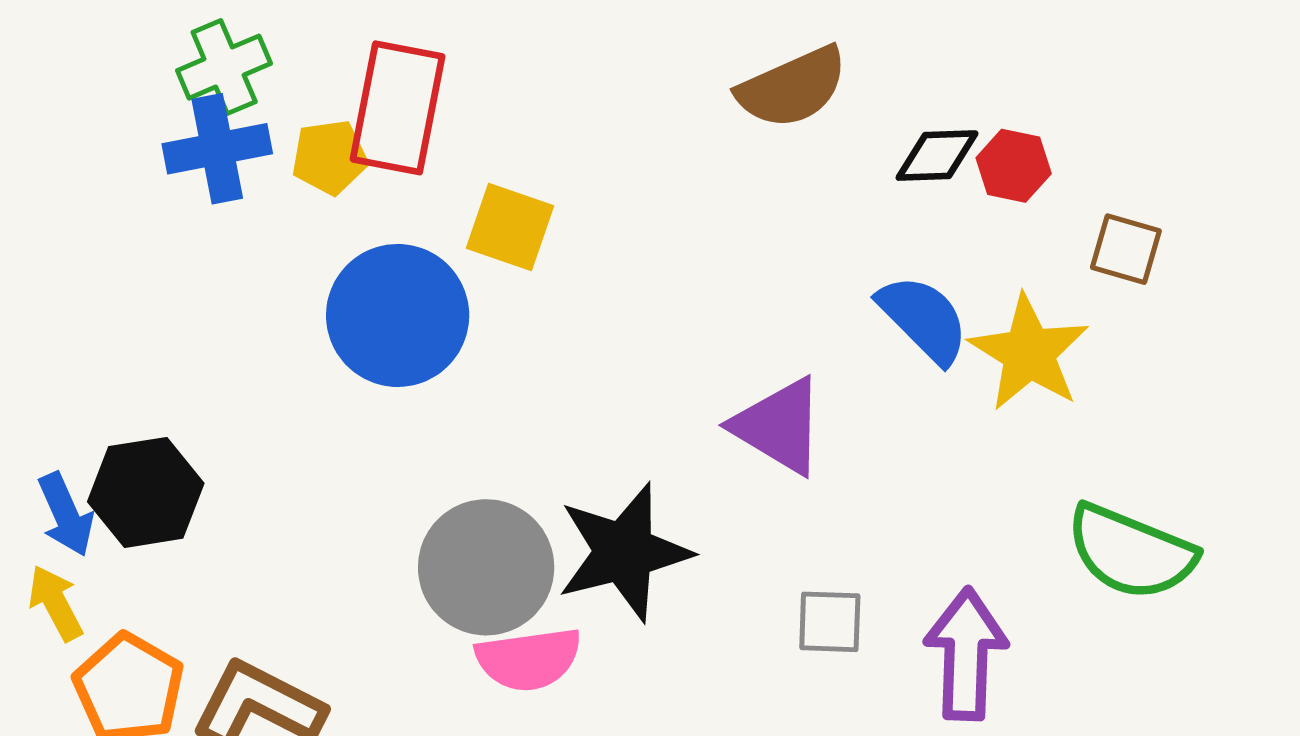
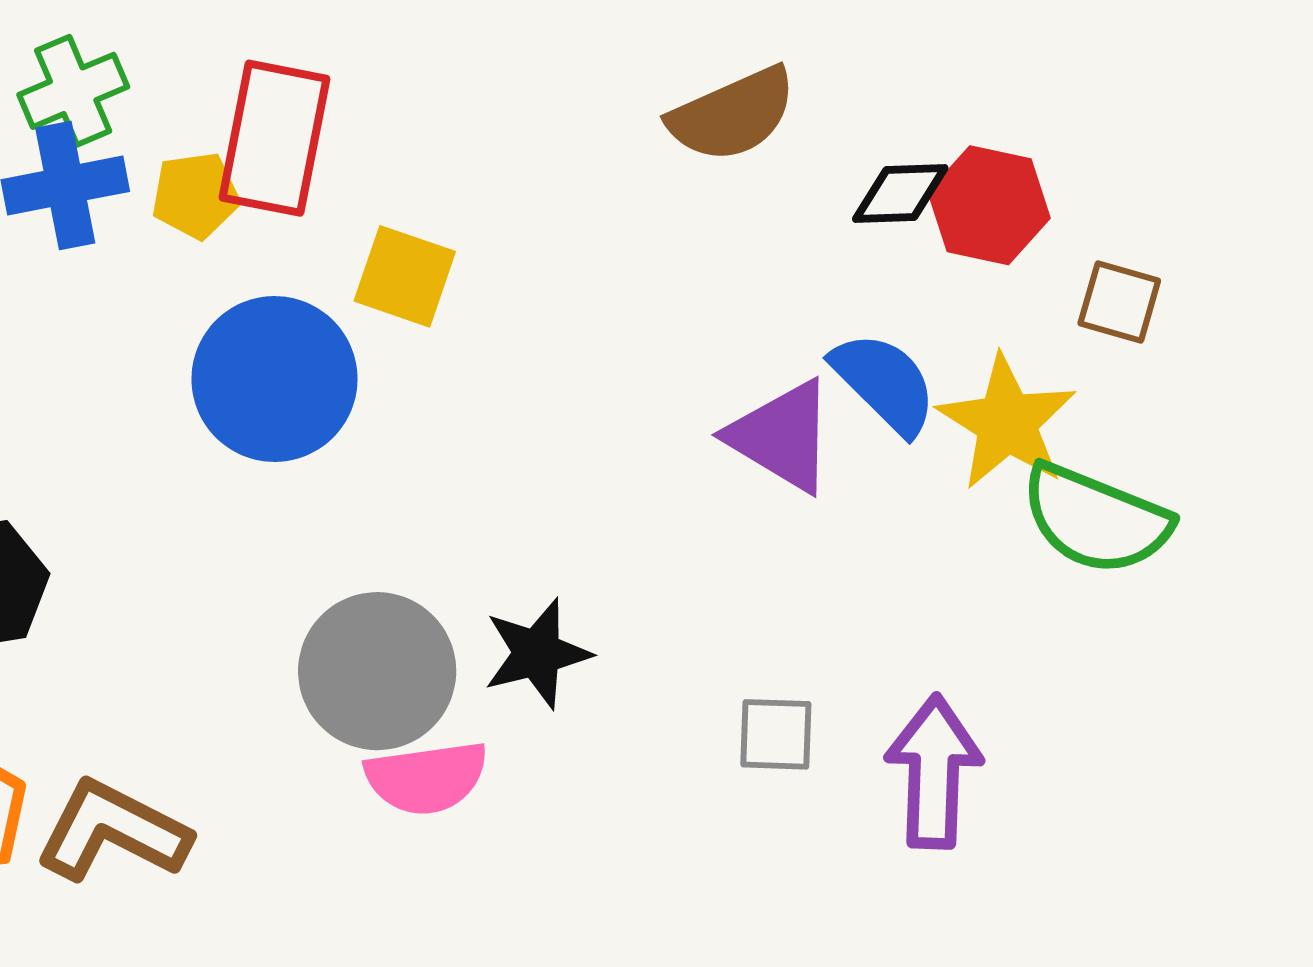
red hexagon: (1014, 166) -> (989, 205), size x1.4
purple triangle: (779, 426) -> (782, 436), moved
black star: (624, 552) -> (537, 653), size x0.7
green semicircle: (1131, 552) -> (1096, 519), moved

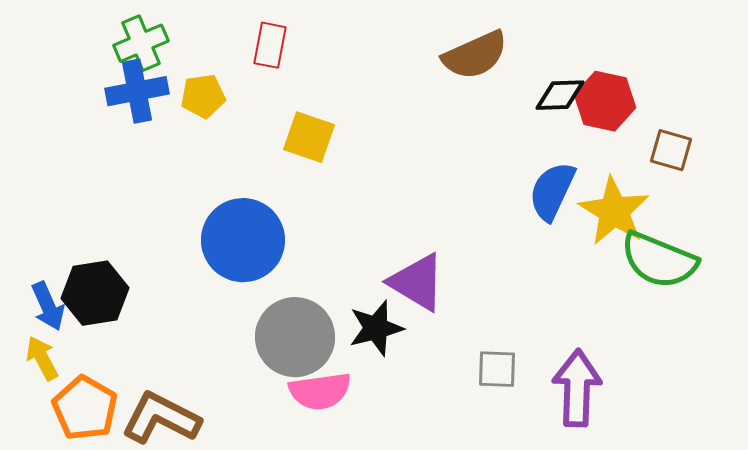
red rectangle: (274, 138) -> (270, 45), moved, size x0.6
blue circle: (274, 379) -> (243, 240), moved
blue semicircle: (884, 383) -> (552, 191), turned -110
purple triangle: (782, 436) -> (417, 282), moved

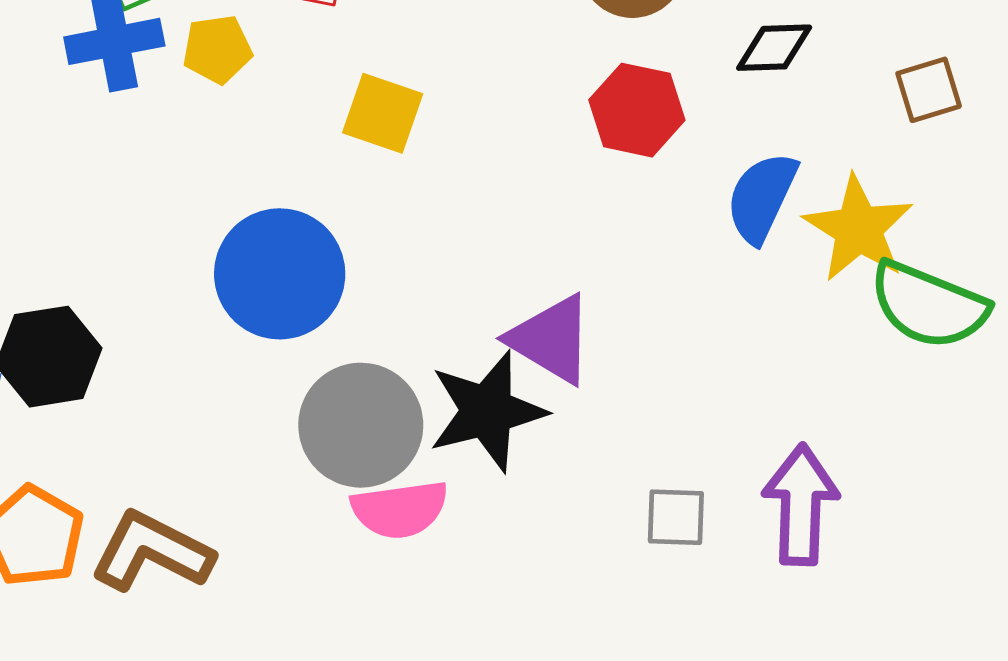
red hexagon: (605, 101) -> (637, 110), moved
brown square: (671, 150) -> (929, 90), moved, turned -33
black star: (376, 328) -> (487, 411), size x1.4
gray square: (497, 369) -> (676, 517), moved

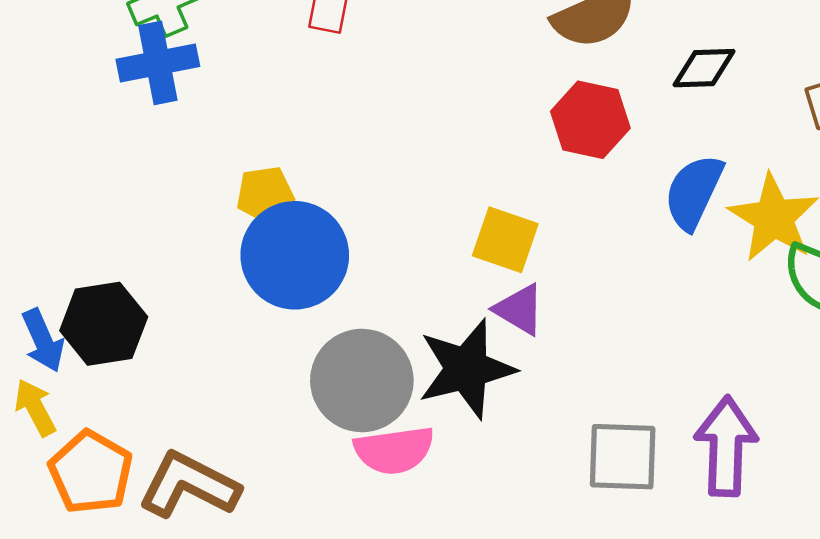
yellow pentagon: (217, 49) -> (265, 195), moved
yellow square: (383, 113) -> (505, 240), moved
purple triangle: (551, 339) -> (519, 309), size x0.7
gray square: (676, 517) -> (623, 457), size x1.4

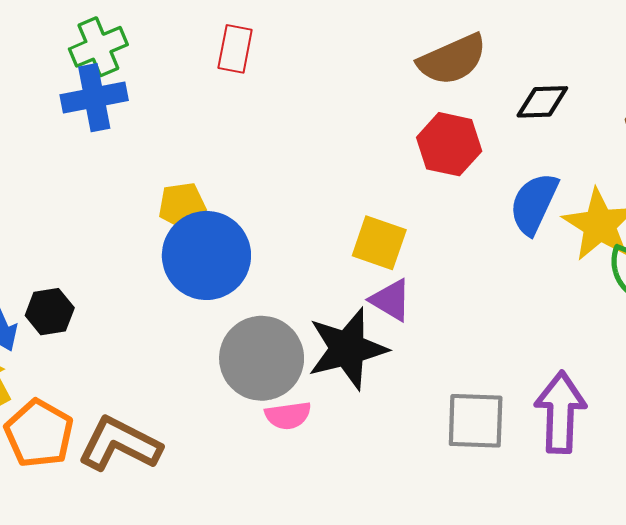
black hexagon: (104, 324) -> (50, 312), size x0.7
pink semicircle: (394, 450) -> (288, 415), size x0.7

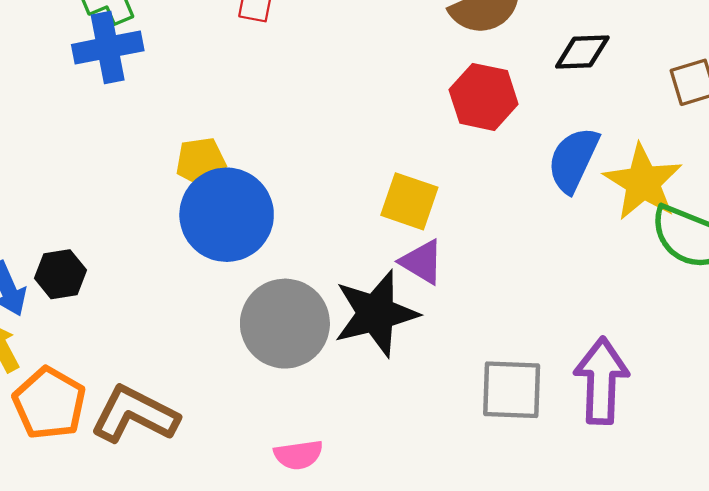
pink semicircle: (288, 415) -> (298, 455), moved

